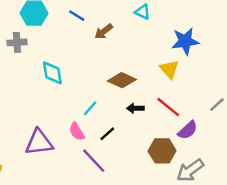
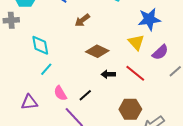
brown arrow: (104, 31) -> (82, 20), moved
cyan line: (90, 108) -> (46, 69), moved
purple semicircle: (188, 130) -> (160, 52), moved
purple triangle: (39, 142) -> (29, 102), size x0.7

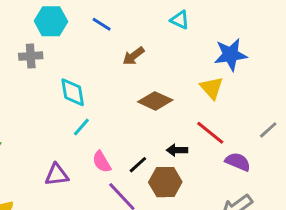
purple semicircle: (160, 52) -> (238, 162), moved, turned -114
black arrow: (108, 74) -> (177, 150), moved
brown hexagon: (130, 109) -> (165, 182), moved

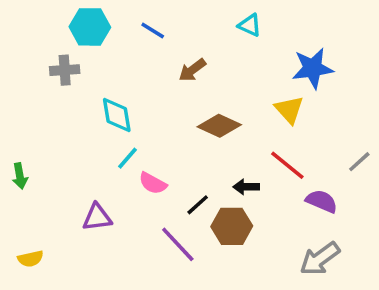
pink semicircle: (102, 162) -> (153, 183), moved, turned -30

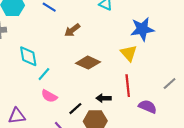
cyan line: (128, 158) -> (44, 74), moved
red line: (287, 165) -> (128, 86), turned 45

